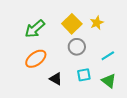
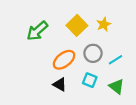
gray circle: (77, 47) -> (93, 53), moved
orange ellipse: (36, 59) -> (64, 60), moved
cyan square: (84, 75) -> (90, 80), turned 32

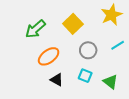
yellow star: (104, 24) -> (111, 15), moved, size x1.5
orange ellipse: (64, 60) -> (49, 56), moved
cyan line: (115, 60) -> (118, 45), moved

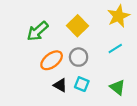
cyan line: (118, 45) -> (115, 48), moved
gray circle: (88, 50) -> (79, 57), moved
cyan square: (85, 76) -> (82, 84), moved

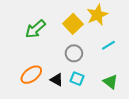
yellow star: (118, 16) -> (97, 15), moved
orange ellipse: (52, 60) -> (31, 75), moved

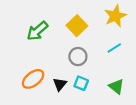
yellow star: (97, 15) -> (115, 16), moved
black triangle: (57, 80) -> (60, 84), turned 40

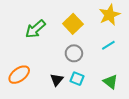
orange ellipse: (33, 79) -> (19, 75), moved

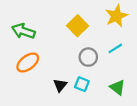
green arrow: (35, 29) -> (23, 31), moved, turned 60
gray circle: (74, 53) -> (88, 57), moved
orange ellipse: (19, 75) -> (28, 62), moved

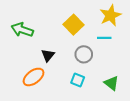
cyan line: (115, 48) -> (104, 38), moved, turned 32
orange ellipse: (28, 62) -> (34, 77), moved
black triangle: (60, 85) -> (48, 55), moved

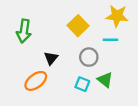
yellow star: (110, 15) -> (117, 16), turned 30
green arrow: (22, 30) -> (24, 31), turned -100
green triangle: (111, 83) -> (105, 80), moved

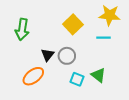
gray circle: (89, 57) -> (67, 56), moved

